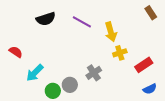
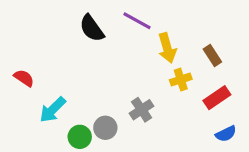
brown rectangle: (151, 13) -> (212, 55), moved
black semicircle: (46, 19) -> (92, 28), moved, turned 72
purple line: (82, 22) -> (137, 21), moved

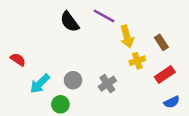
gray circle: (105, 128) -> (73, 80), moved

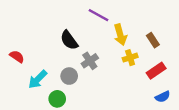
black semicircle: (70, 22) -> (69, 40), moved
gray cross: (107, 84) -> (90, 61), moved

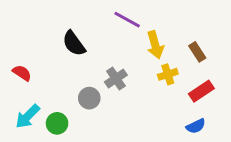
black semicircle: (69, 40) -> (74, 43), moved
cyan arrow: (38, 79) -> (28, 116), moved
blue semicircle: (163, 97) -> (196, 126), moved
green circle: (57, 99) -> (57, 123), moved

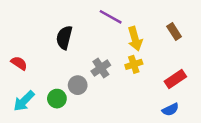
black semicircle: (74, 43) -> (64, 38), turned 50
brown rectangle: (197, 52) -> (174, 31), moved
yellow cross: (168, 74) -> (134, 64), moved
green circle: (57, 123) -> (57, 99), moved

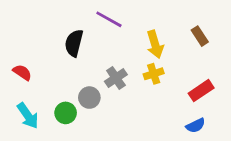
purple line: (111, 17) -> (109, 19), moved
cyan arrow: (24, 101) -> (28, 116), turned -80

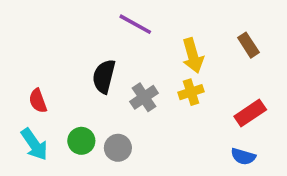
black semicircle: (74, 43) -> (104, 76), moved
red semicircle: (22, 72) -> (38, 101), moved, turned -144
gray circle: (89, 98) -> (118, 148), moved
blue semicircle: (196, 125) -> (243, 156), turned 42

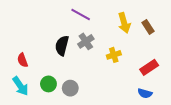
yellow arrow: (193, 56) -> (124, 23), moved
gray cross: (144, 97) -> (86, 41), moved

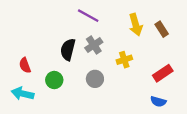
green circle: (48, 84) -> (54, 80), moved
cyan arrow: (20, 86) -> (23, 94), turned 138
gray circle: (70, 88) -> (95, 79), moved

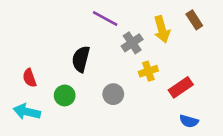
brown rectangle: (162, 29) -> (194, 20), moved
gray cross: (94, 45) -> (132, 43), moved
red rectangle: (163, 73) -> (181, 87), moved

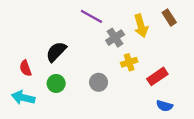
black semicircle: (81, 59) -> (56, 52), moved, turned 30

